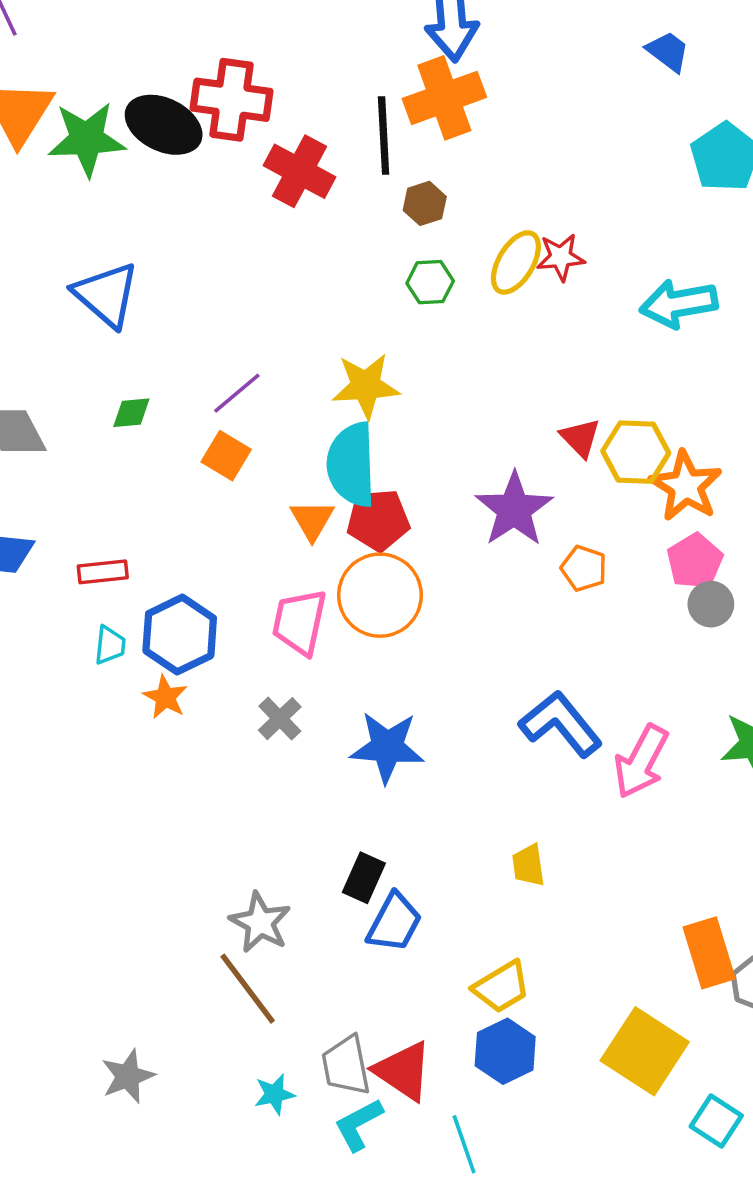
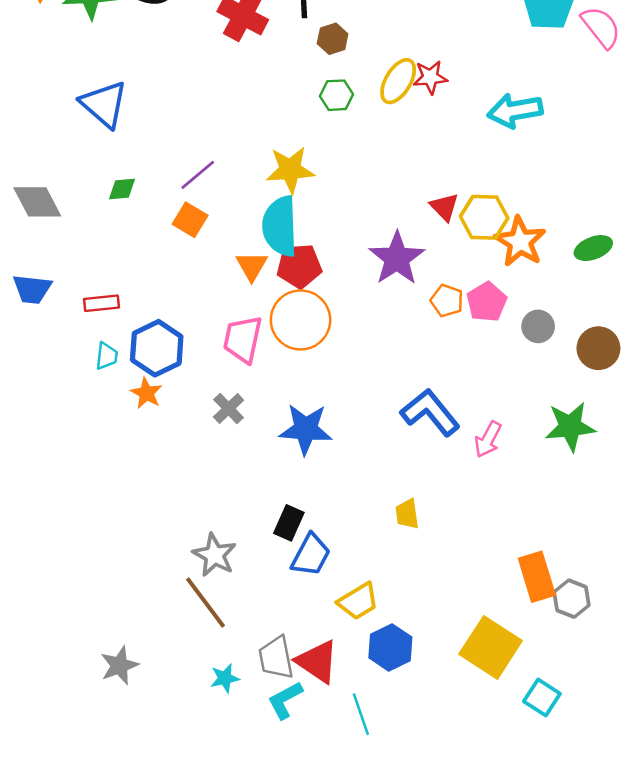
pink pentagon: (695, 561) -> (487, 302), moved
pink arrow: (641, 761) -> (488, 439), size x0.7
yellow trapezoid: (502, 987) -> (358, 601), moved

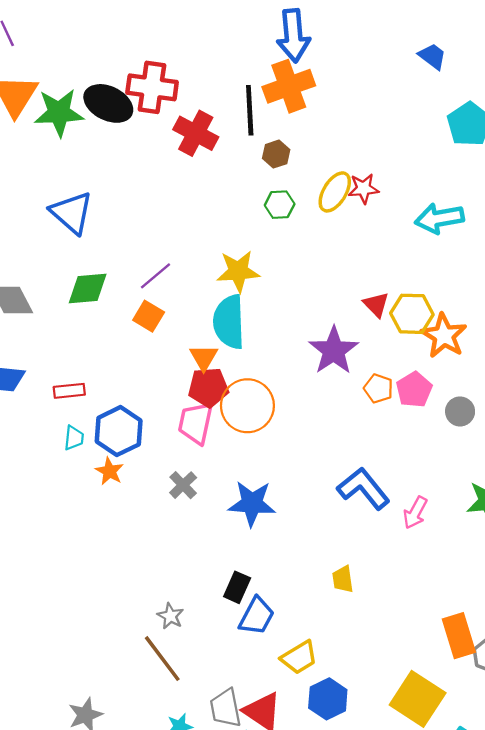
green diamond: (122, 189) -> (88, 288), size x1.6
red pentagon: (299, 266) -> (208, 387), moved
gray star: (214, 555) -> (170, 616), size x0.7

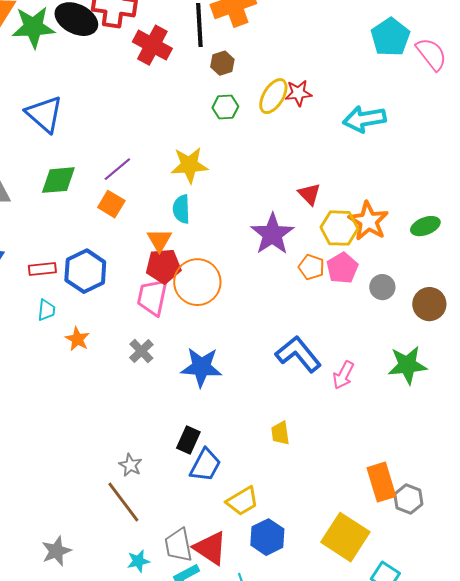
yellow hexagon: (412, 314) -> (339, 228), moved
cyan semicircle: (229, 322) -> (181, 209), size x0.6
blue hexagon: (119, 431) -> (85, 271), moved

